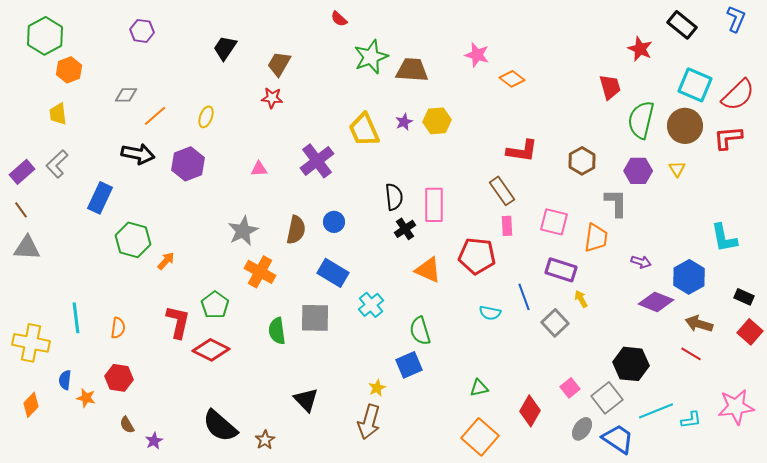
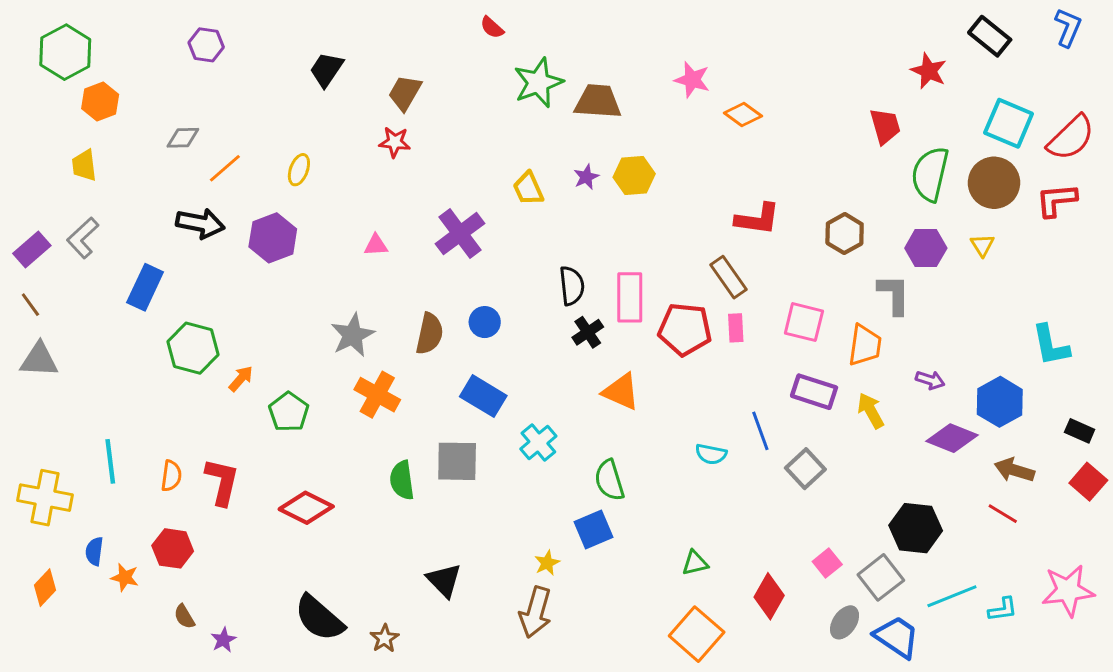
yellow trapezoid: (364, 130) -> (528, 189), size x0.7
red pentagon: (477, 256) -> (685, 329), moved
yellow arrow: (581, 299) -> (871, 411), moved, size x1.4
green pentagon: (215, 305) -> (289, 412), moved
red L-shape: (178, 322) -> (222, 482), moved

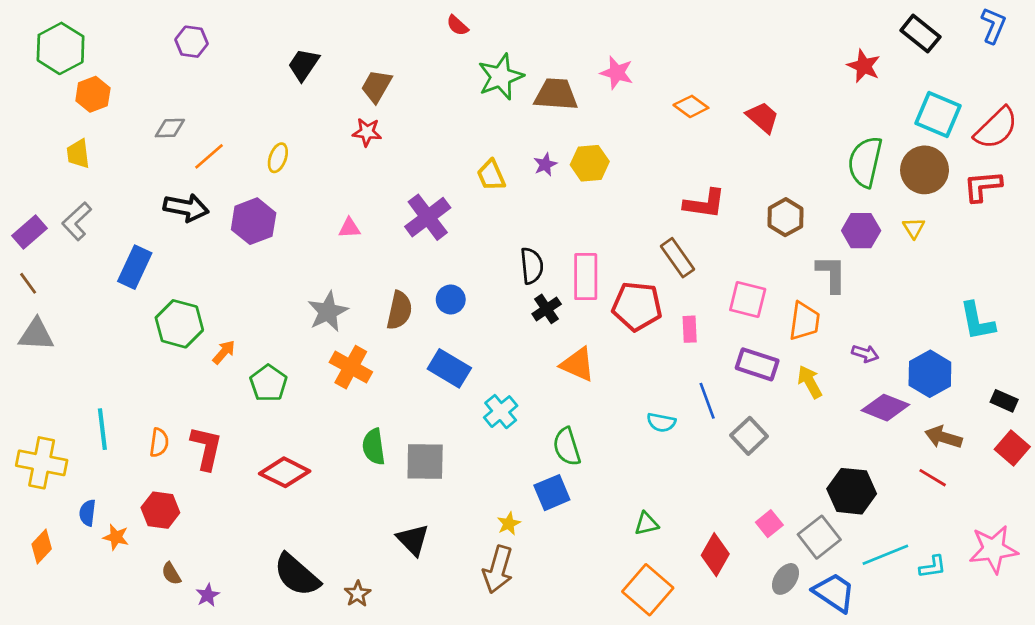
pink star: (692, 80) -> (617, 73), moved
red trapezoid: (885, 126) -> (763, 117), moved, turned -33
pink rectangle: (736, 328) -> (690, 329), moved
gray square: (457, 461) -> (425, 462), moved

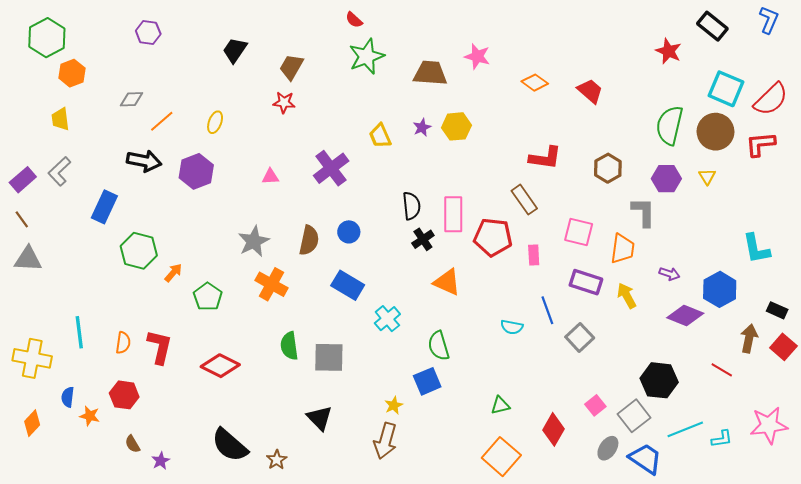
green star: (501, 77) -> (367, 56), moved
brown arrow: (943, 437) -> (749, 339), moved, turned 84

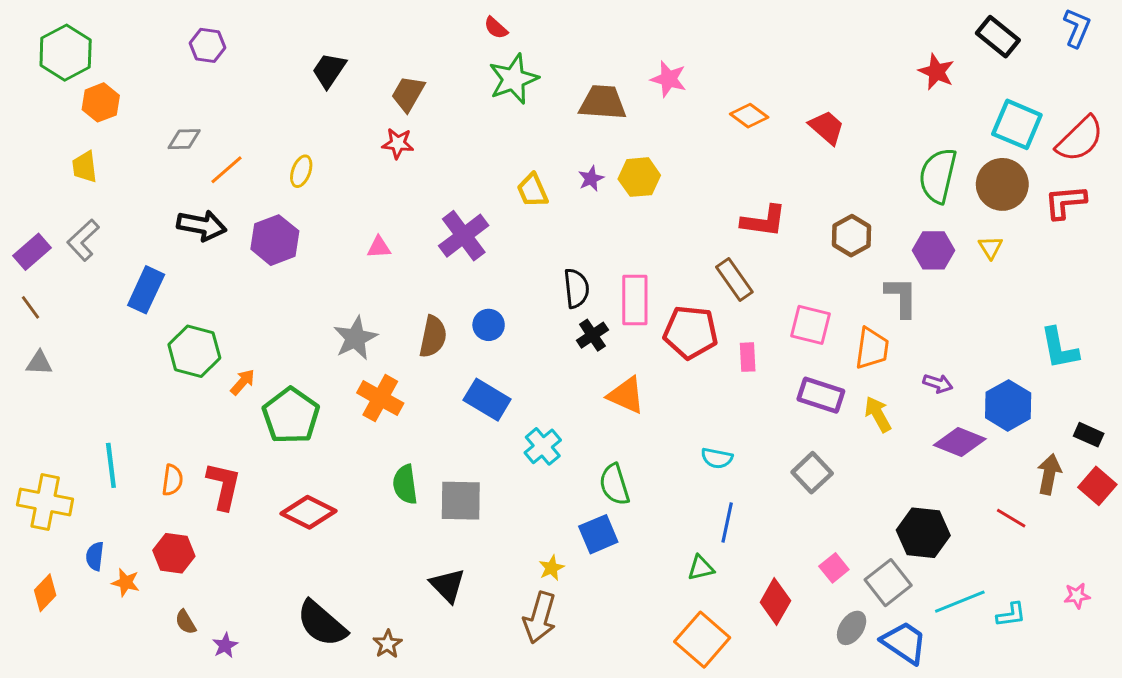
gray triangle: (28, 259) -> (39, 363), size x0.7
green pentagon: (208, 297) -> (291, 416), size x1.4
blue line: (547, 310) -> (727, 523), moved, turned 32
pink star: (769, 425) -> (1077, 596), size x0.5

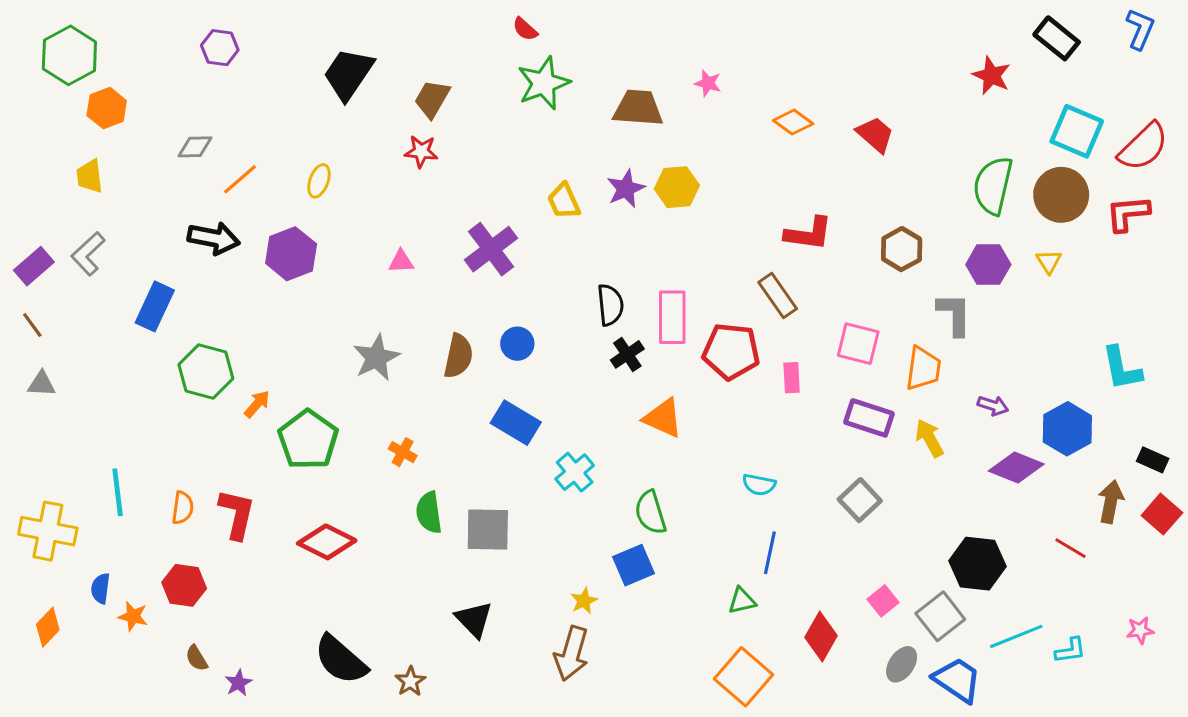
black trapezoid: (329, 70) -> (348, 74), size x1.4
pink star: (669, 79) -> (708, 83), size x0.7
purple star: (591, 179) -> (626, 189), size x1.4
orange cross: (380, 398) -> (403, 452), moved, size x0.6

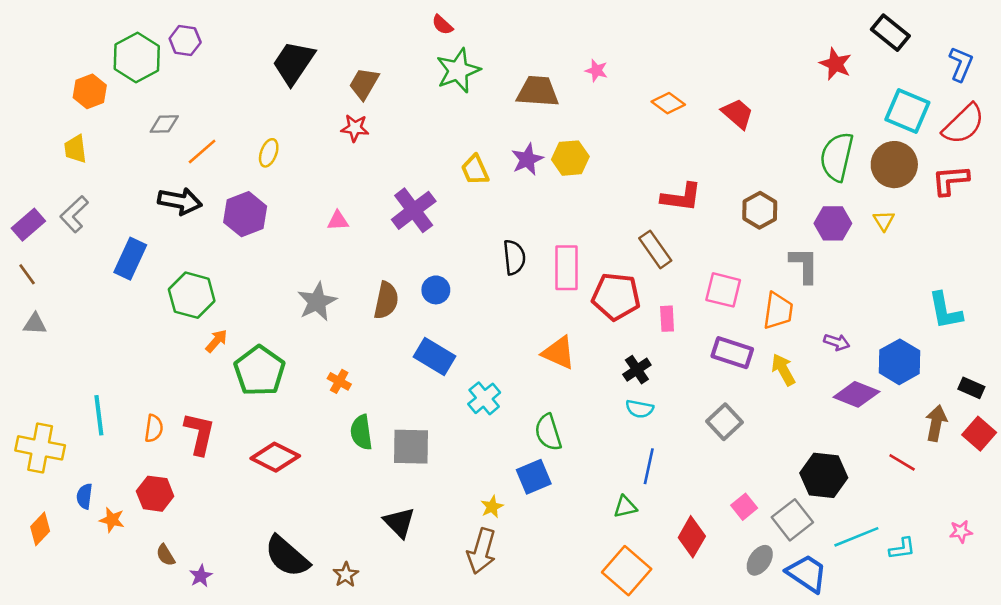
blue L-shape: (1140, 29) -> (961, 64), moved
green hexagon: (69, 55) -> (137, 57), moved
black cross: (627, 354) -> (637, 370), moved
green hexagon: (206, 371) -> (192, 295), moved

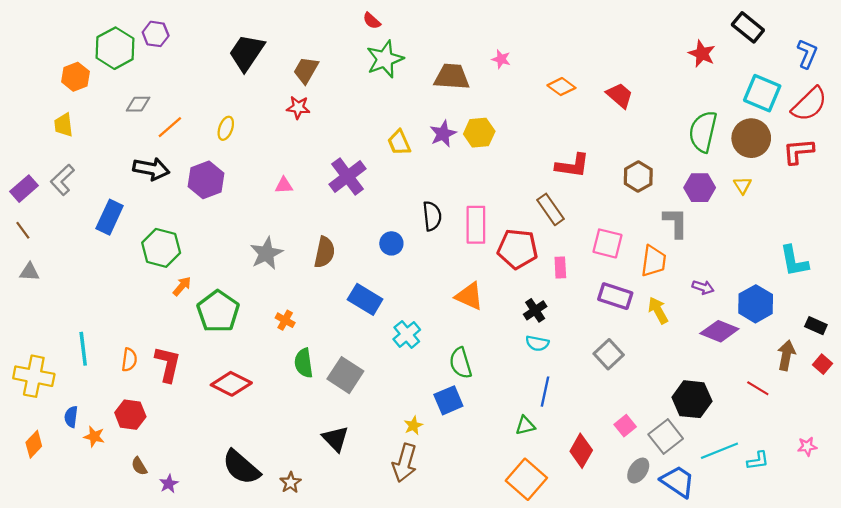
blue circle: (436, 290) -> (391, 243), moved
red square: (979, 434) -> (823, 364), size x0.7
gray square: (411, 447) -> (345, 375), turned 32

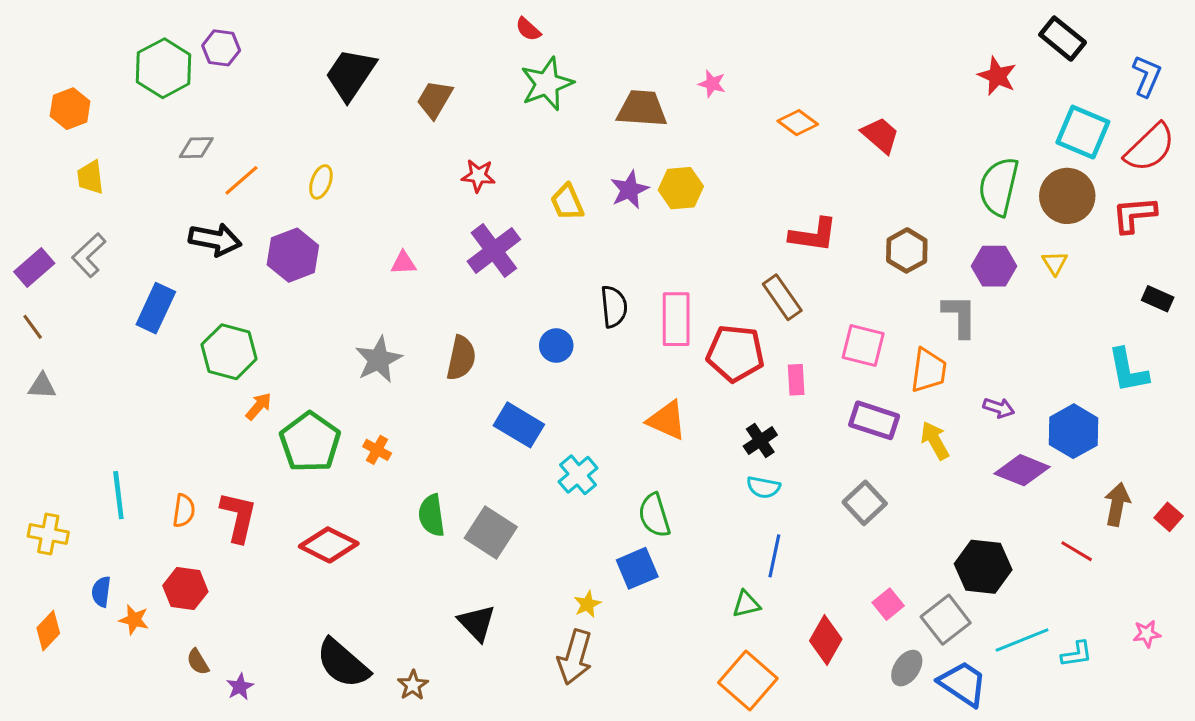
orange hexagon: (76, 77) -> (70, 109), moved
red star: (298, 107) -> (478, 176), moved
orange cross: (285, 320) -> (377, 450), moved
black rectangle: (816, 326) -> (1158, 299), moved
yellow cross: (34, 376) -> (48, 534), size x0.7

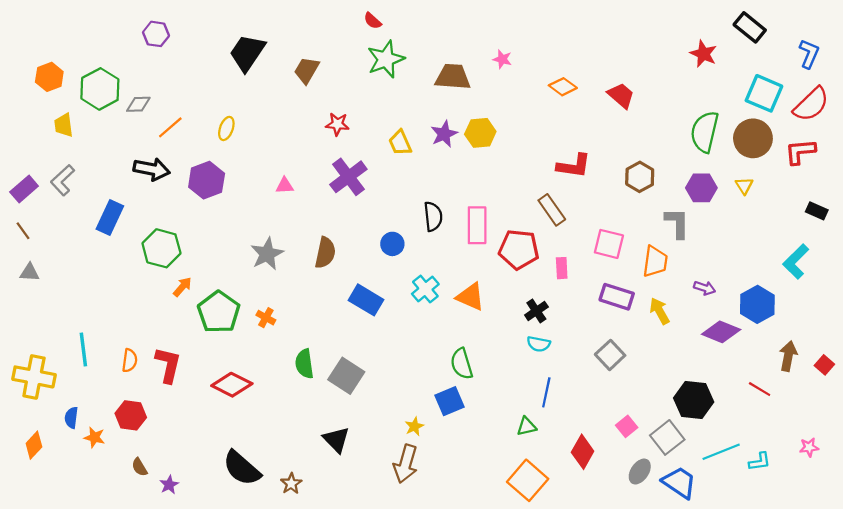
green hexagon: (164, 68) -> (100, 89), moved
cyan L-shape: (1128, 370) -> (796, 262), turned 56
cyan cross: (578, 475) -> (425, 289), moved
yellow cross: (48, 534) -> (34, 377), size x1.5

